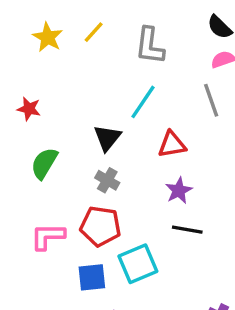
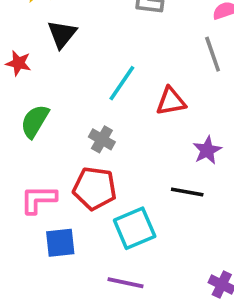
cyan line: (143, 102) -> (122, 83), moved
black triangle: (107, 138) -> (62, 34), moved
purple star: (179, 190) -> (207, 150), moved
blue square: (92, 277) -> (60, 243), moved

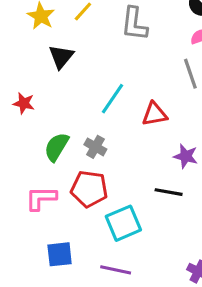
red star: (18, 63) -> (24, 103), moved
green semicircle: (35, 121) -> (56, 147), moved
purple star: (207, 150) -> (186, 156), turned -30
blue square: (60, 243) -> (60, 254), moved

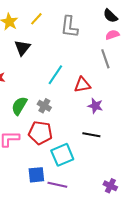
purple star: (186, 156) -> (95, 106), moved
blue square: (60, 254) -> (36, 175), moved

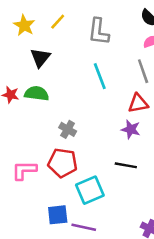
cyan line: (55, 75) -> (100, 76), moved, turned -55
red triangle: (82, 85) -> (138, 103), moved
green semicircle: (19, 106) -> (37, 93), moved, turned 66

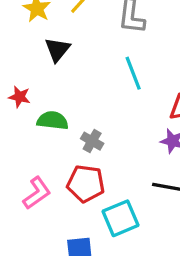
green semicircle: (37, 93) -> (53, 121), moved
pink L-shape: (24, 170) -> (37, 193), turned 145

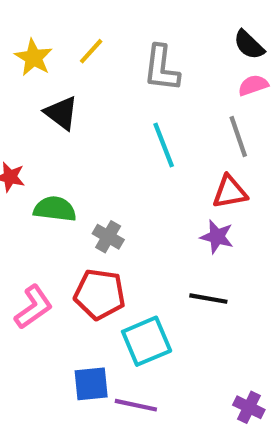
black triangle: (57, 50) -> (61, 113), turned -32

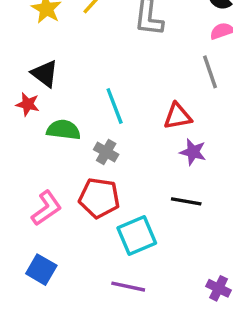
black triangle: (61, 113) -> (45, 74), moved
cyan line: (164, 145) -> (115, 106), moved
red triangle: (230, 192) -> (178, 116), moved
blue square: (91, 384) -> (41, 270), moved, turned 36

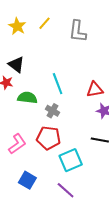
blue square: (41, 270) -> (27, 180), moved
purple line: (128, 287) -> (66, 190), turned 30

